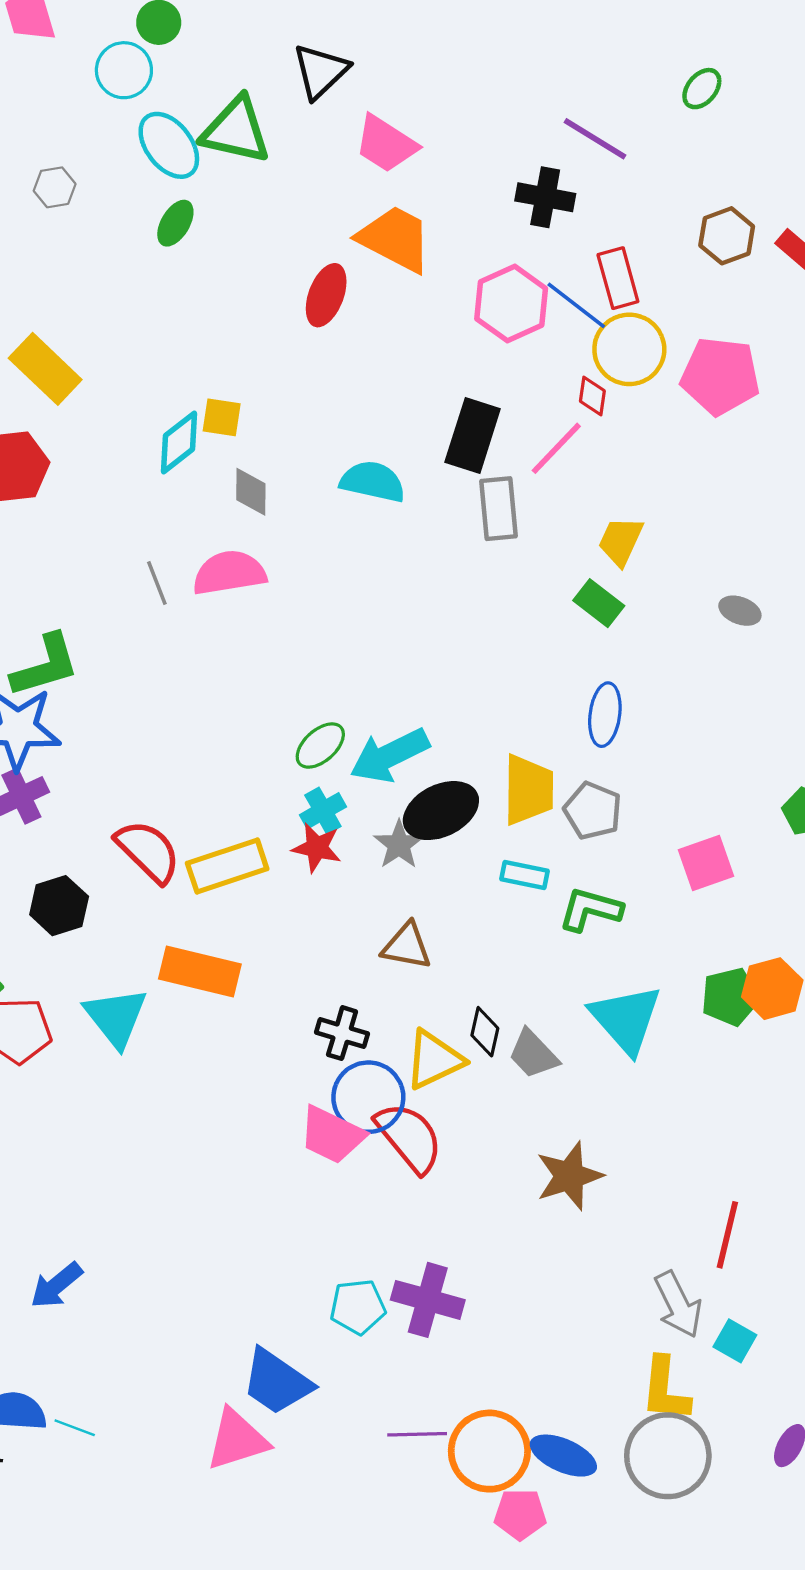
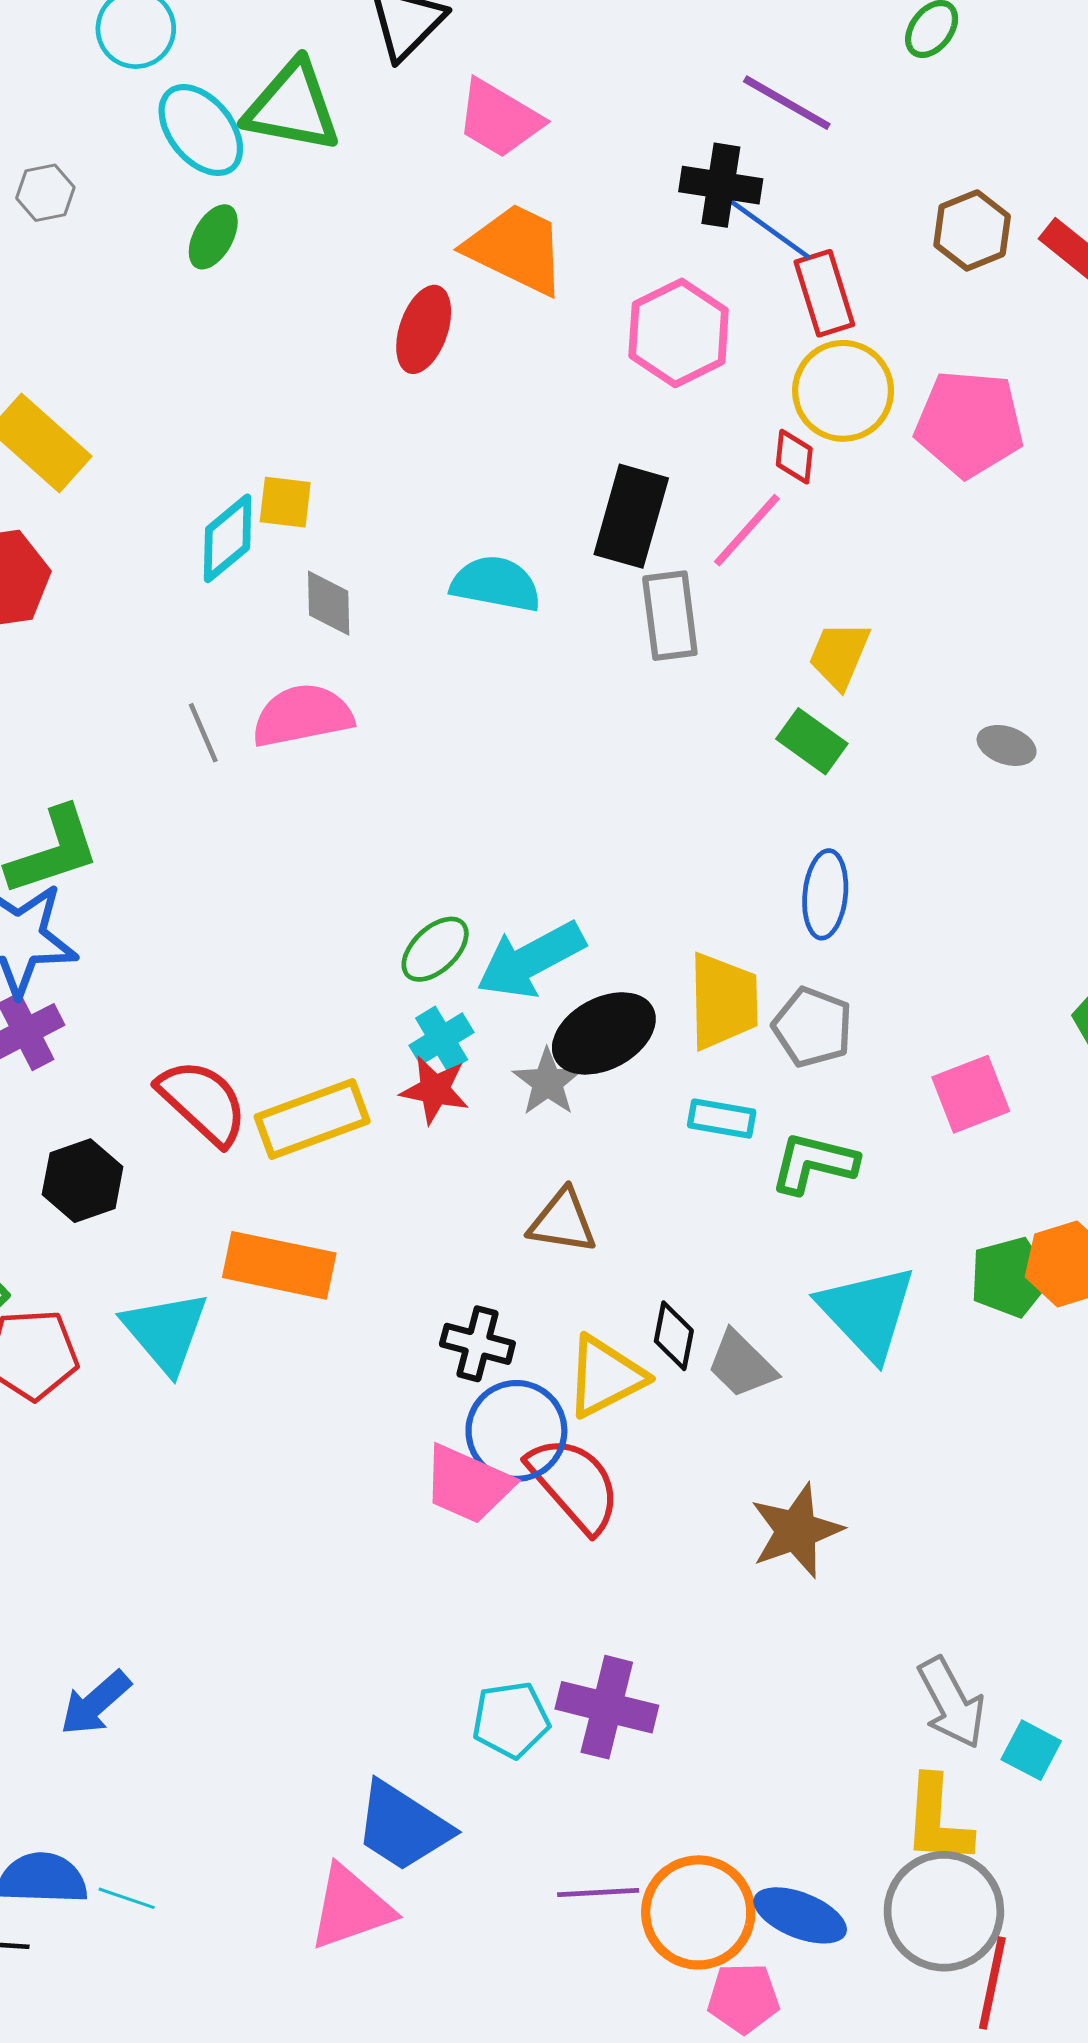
blue line: (576, 305) -> (770, 229), moved
red line: (727, 1235) -> (992, 1983), moved

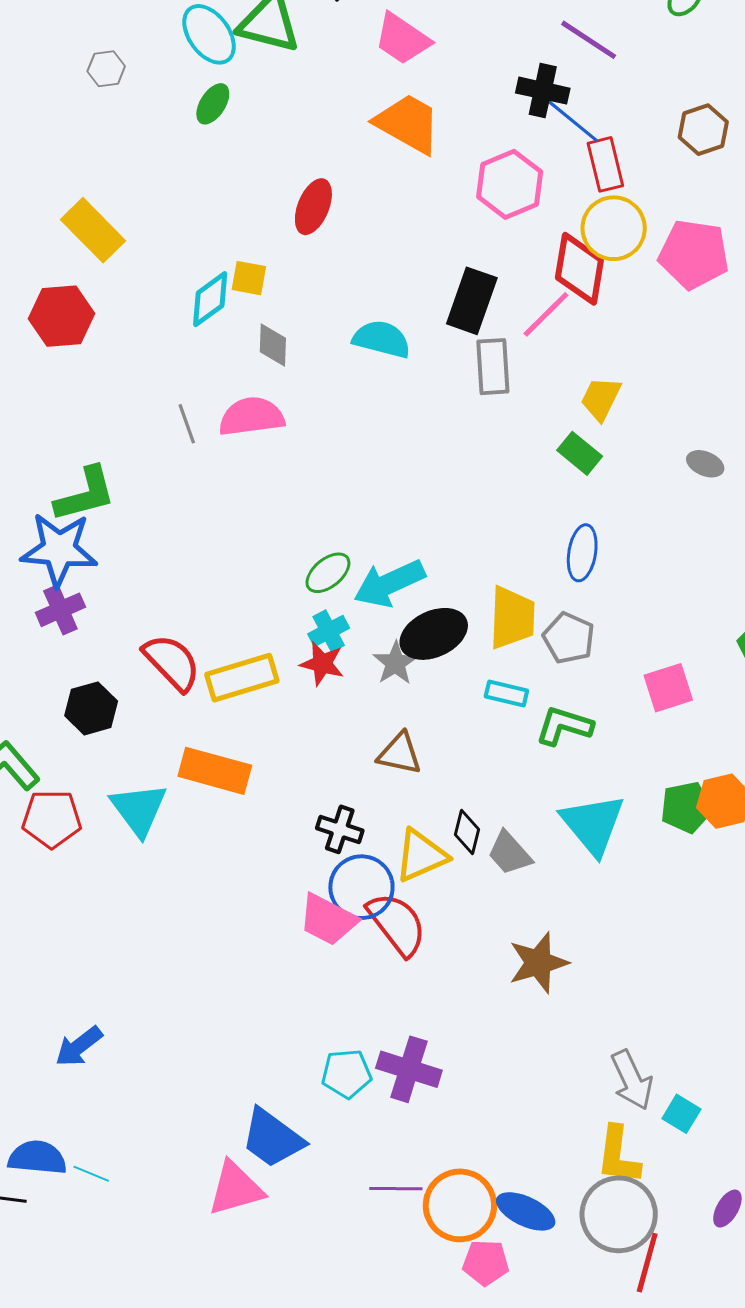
red ellipse: (424, 329) -> (313, 207), moved
red diamond: (794, 457) -> (579, 269), size x2.0

